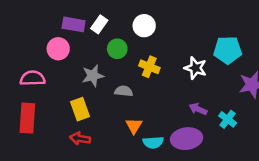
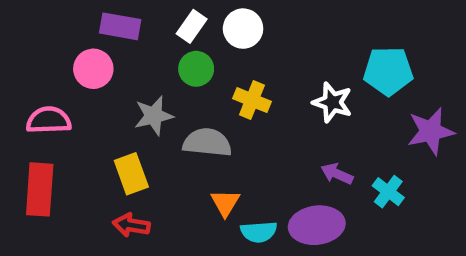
white rectangle: (99, 24) -> (192, 26), moved
gray semicircle: (124, 91) -> (207, 143), size x1.5

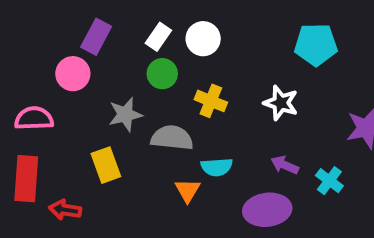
purple rectangle: (120, 26) -> (96, 37), turned -72
cyan pentagon: (388, 71) -> (316, 45), moved
red arrow: (131, 225) -> (65, 210), moved
cyan semicircle: (259, 232) -> (217, 167), moved

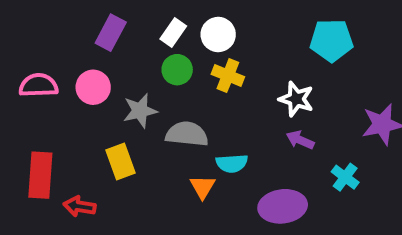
pink circle: (73, 74) -> (93, 87), moved
yellow cross: (211, 101) -> (228, 76), moved
pink semicircle: (34, 118) -> (38, 85), moved
purple arrow: (285, 165) -> (300, 140), moved

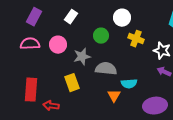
purple rectangle: (111, 33) -> (34, 17), moved
white rectangle: (173, 33) -> (71, 17), moved
yellow cross: (228, 76) -> (136, 39), moved

